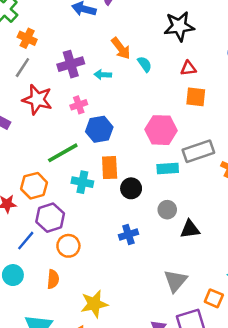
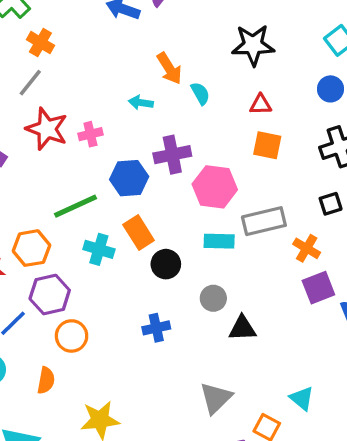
purple cross: (71, 64) -> (172, 155), moved
pink cross: (79, 105) -> (90, 134), moved
orange rectangle: (110, 168) -> (139, 233), turned -35

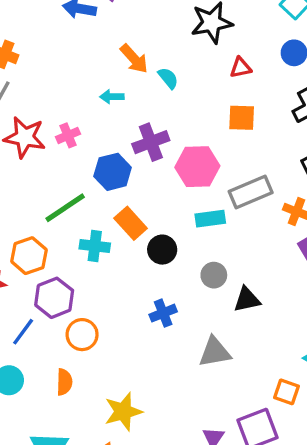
red triangle: (261, 104) -> (241, 68), moved
gray triangle: (216, 398) -> (215, 352), moved, turned 44

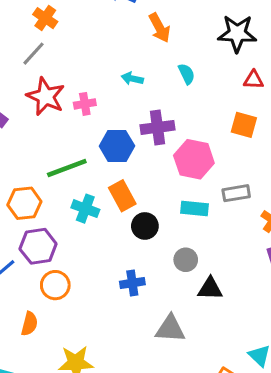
orange arrow: (134, 59) -> (159, 28), moved
gray rectangle: (251, 192) -> (236, 193), size x0.7

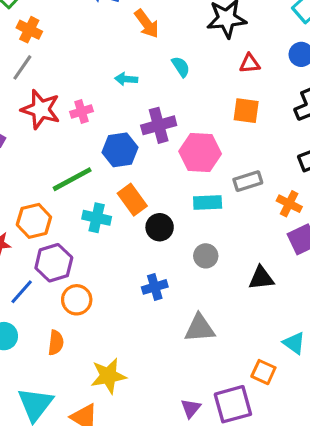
black triangle: (210, 289) -> (261, 278), moved

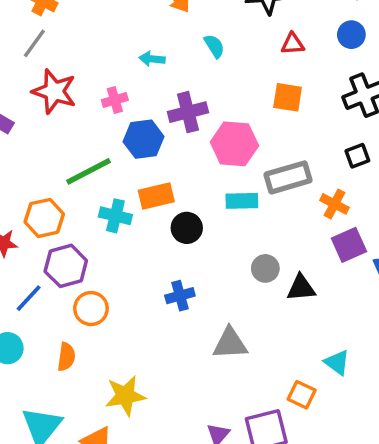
pink cross: (81, 112) -> (115, 100), moved
gray rectangle: (248, 181) -> (288, 177), size x1.4
orange rectangle: (132, 200) -> (156, 196), turned -68
gray circle: (206, 256) -> (265, 268), moved

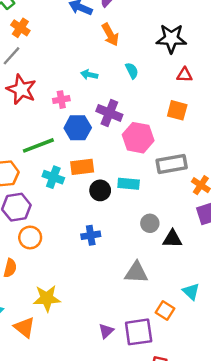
purple cross: (188, 112) -> (109, 113), turned 30
cyan rectangle: (242, 201) -> (129, 184), moved
gray triangle: (230, 343) -> (136, 273), moved

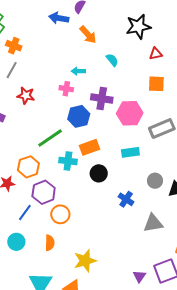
red star: (21, 89) -> (26, 96), size x0.7
pink cross: (61, 100) -> (66, 89), moved, turned 32
black circle: (100, 190) -> (99, 173), moved
blue cross: (91, 235) -> (126, 199), moved, turned -35

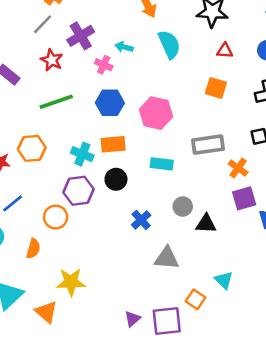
cyan semicircle: (112, 60) -> (169, 44), size x1.6
purple cross: (102, 98) -> (81, 36), moved, turned 35
pink hexagon: (130, 113) -> (156, 113), moved
green line: (50, 138) -> (56, 102), moved
purple hexagon: (44, 192) -> (78, 191), moved

